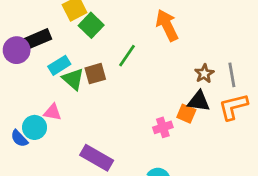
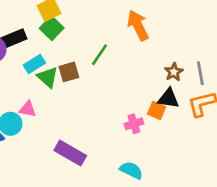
green square: (91, 25) -> (52, 28), moved

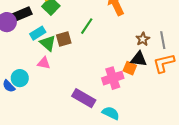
pink triangle: (28, 109) -> (44, 63), moved
pink cross: (134, 124) -> (113, 78), size x1.5
purple rectangle: (70, 153) -> (84, 98), moved

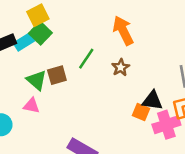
cyan rectangle: (38, 33) -> (24, 42), moved
brown star: (143, 39) -> (121, 67), moved
pink cross: (113, 78) -> (166, 125), moved

